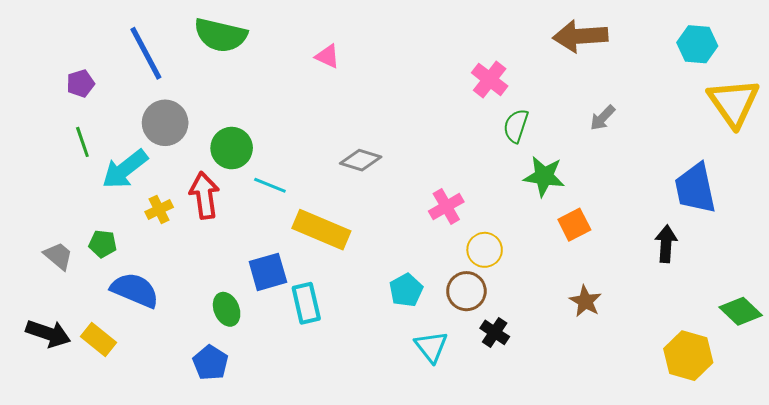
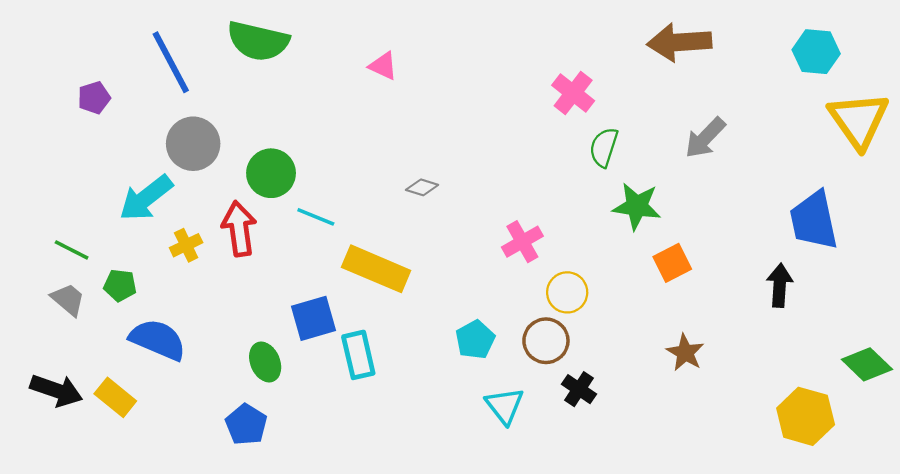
gray arrow: (603, 118) -> (705, 138), size x1.4
green line: (82, 142) -> (72, 250), moved, turned -44
gray diamond: (361, 160) -> (422, 187), size x0.7

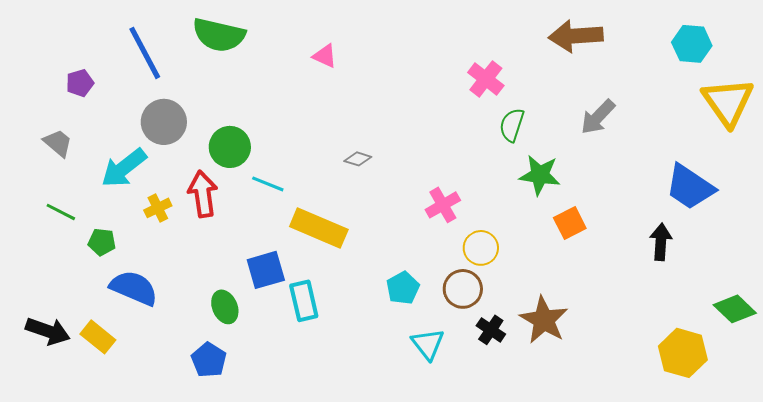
blue trapezoid: (814, 220) -> (690, 187), turned -44
gray trapezoid: (68, 299) -> (58, 143), moved
brown star: (685, 353) -> (544, 320), moved, size x1.5

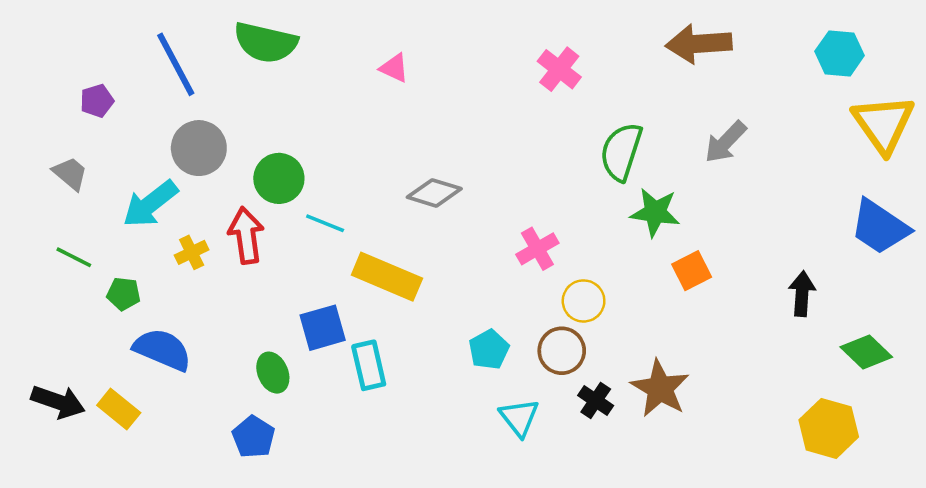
pink cross: (486, 79) -> (559, 69), moved
green semicircle: (512, 125) -> (621, 152), size x1.4
gray diamond: (358, 159) -> (434, 193), size x1.6
blue trapezoid: (690, 187) -> (880, 227), moved
green diamond: (735, 309) -> (866, 352), moved

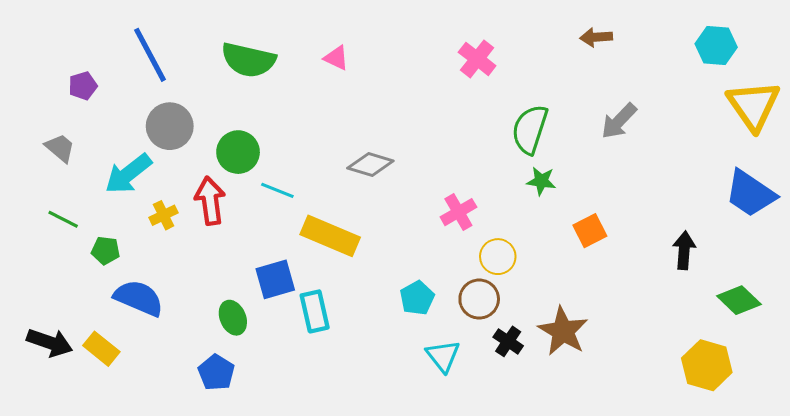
green semicircle: (266, 42) -> (248, 60), moved
brown arrow: (699, 44) -> (596, 37), size x0.6
green star: (655, 212) -> (541, 181), moved, size x0.7

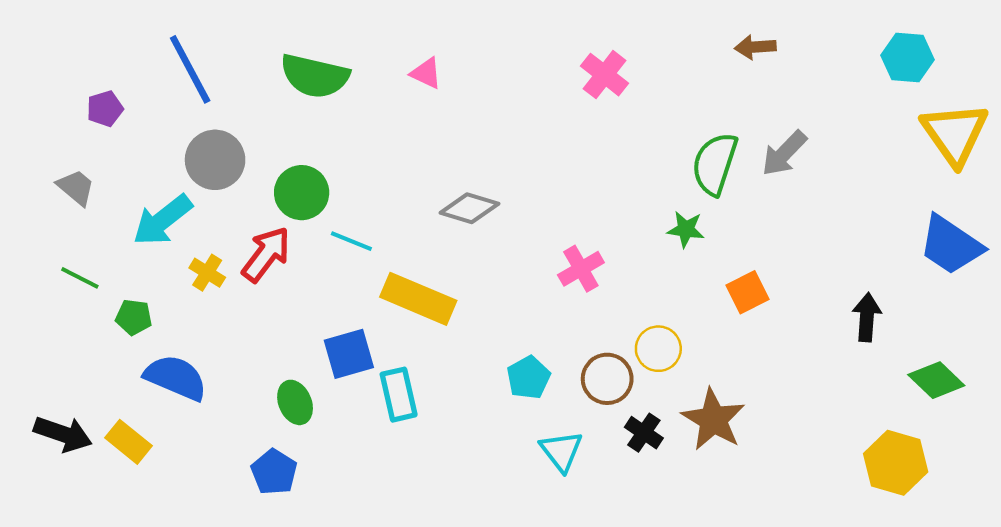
green semicircle: (530, 129) -> (715, 164), moved
red arrow: (210, 201) -> (266, 254), turned 45
yellow cross: (164, 215) -> (207, 273), turned -32
yellow circle: (498, 257) -> (658, 349), moved

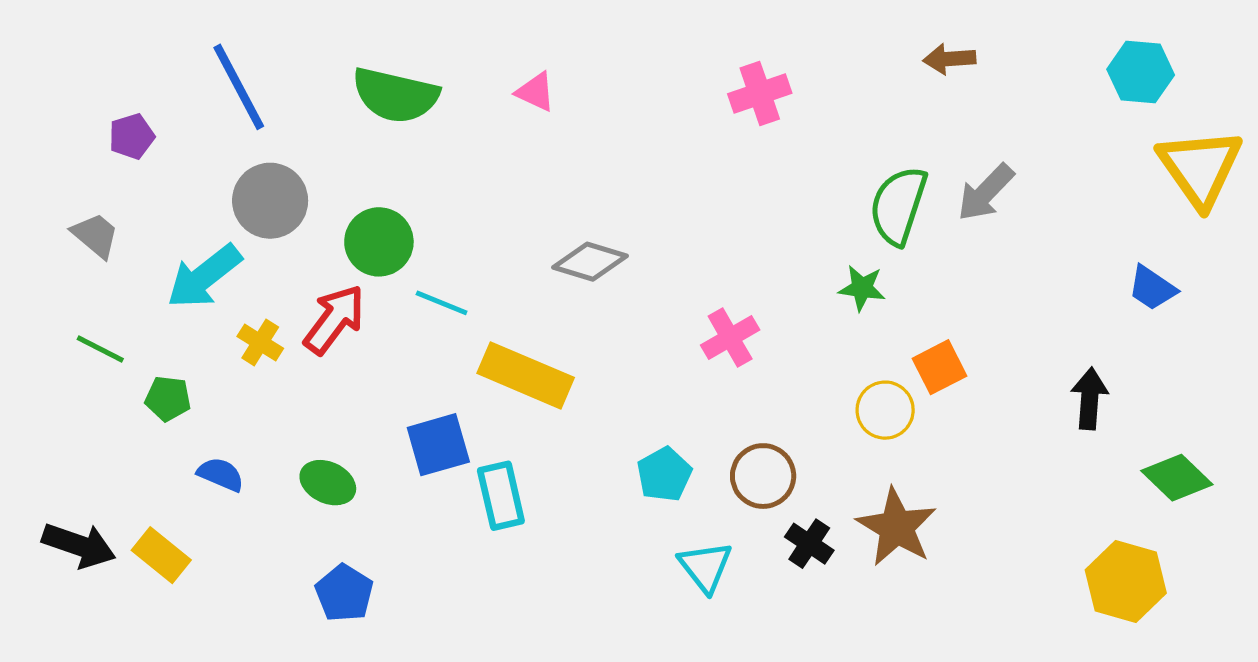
pink cross: (605, 75) -> (760, 94), turned 33
blue trapezoid: (951, 245) -> (1152, 288), moved, size x0.6
yellow circle: (658, 349) -> (885, 410), moved
blue semicircle: (176, 378) -> (221, 474), size x0.6
green ellipse: (295, 402) -> (328, 483), moved, turned -42

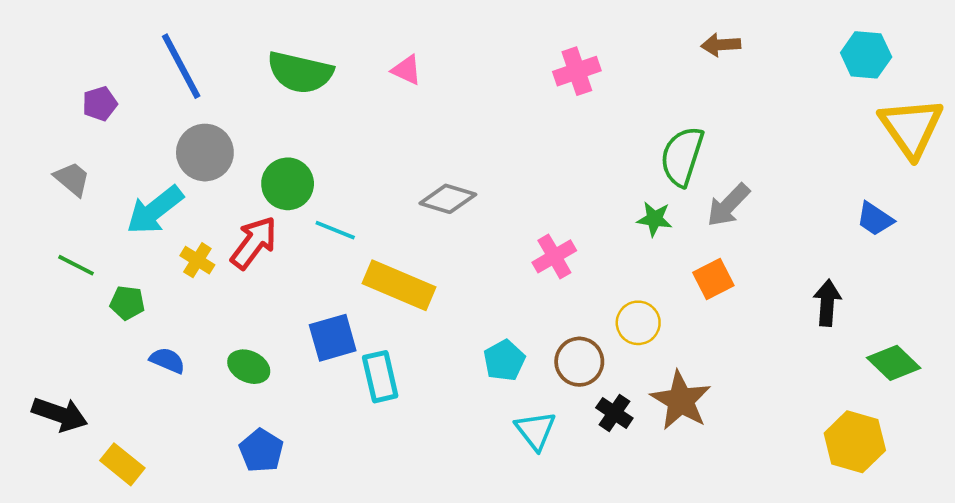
gray arrow: (986, 192) -> (728, 205), moved
yellow circle: (885, 410) -> (638, 323), moved
yellow rectangle: (161, 555) -> (122, 464), moved

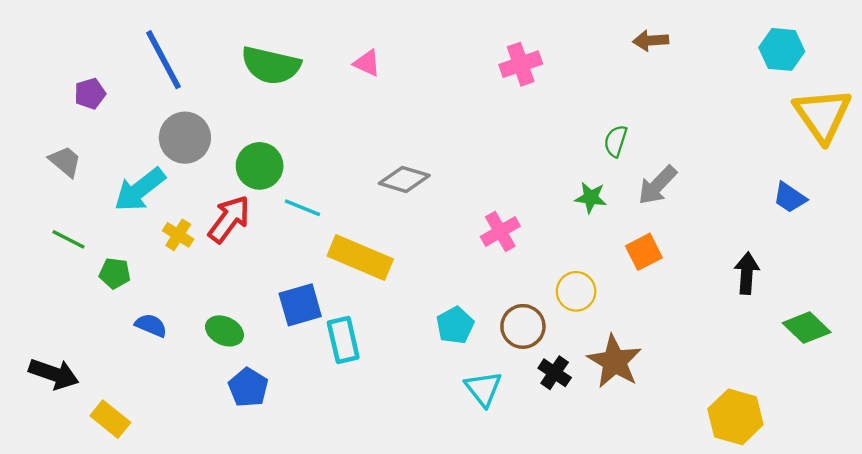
green semicircle: (682, 156) -> (616, 141), size x0.6
yellow hexagon: (855, 442) -> (735, 417), moved
blue pentagon: (261, 451) -> (248, 387), moved

